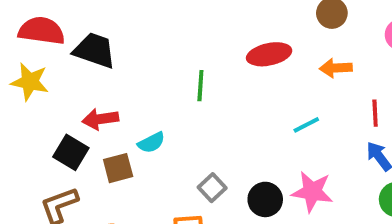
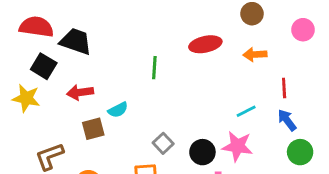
yellow star: (30, 82) -> (26, 98), moved
cyan line: (306, 125) -> (246, 111), moved
black square: (71, 152) -> (44, 66), moved

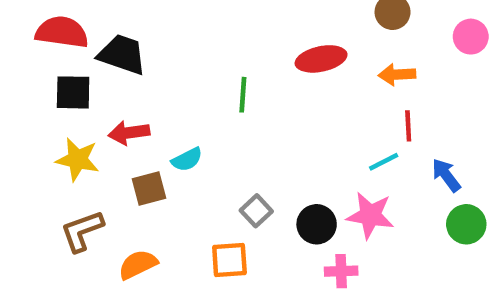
black square: (44, 66) -> (73, 92), turned -30
red line: (284, 88) -> (408, 126), moved
yellow star: (26, 98) -> (78, 159), moved

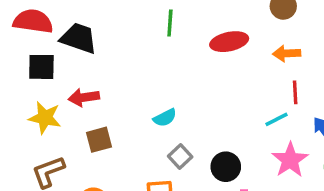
green line: (243, 95) -> (170, 23), moved
cyan semicircle: (187, 159) -> (165, 118), moved
pink star: (370, 215) -> (290, 160), moved, turned 30

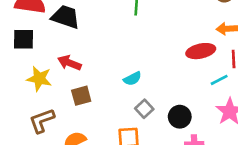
red ellipse: (229, 42) -> (201, 51), moved
black square: (41, 67) -> (23, 39), moved
red arrow: (84, 97) -> (69, 63), turned 30

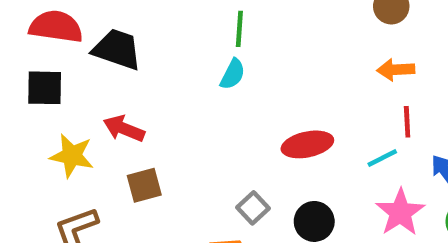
red ellipse: (201, 51) -> (307, 144), moved
cyan semicircle: (132, 79) -> (233, 74), moved, turned -36

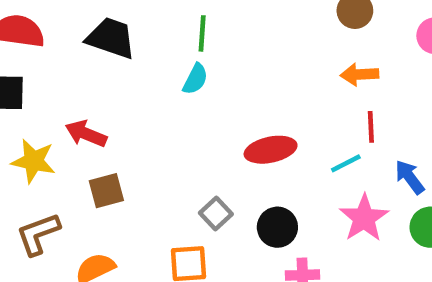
black trapezoid: (117, 49) -> (111, 38), moved

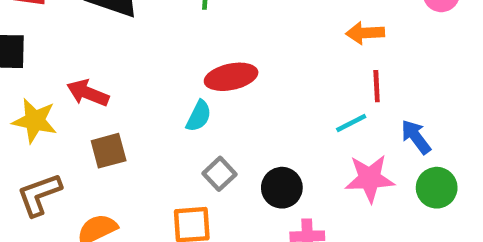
cyan semicircle: (195, 79) -> (199, 116), moved
red ellipse: (271, 150) -> (231, 77), moved
pink star: (364, 218) -> (370, 178), turned 30

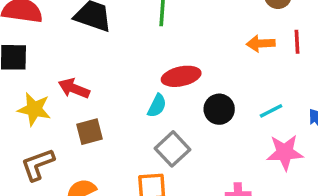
orange arrow: (365, 33) -> (261, 43), moved
red line: (377, 86) -> (297, 42), moved
gray square: (219, 174) -> (172, 149), size x1.4
black circle: (282, 188) -> (219, 109), moved

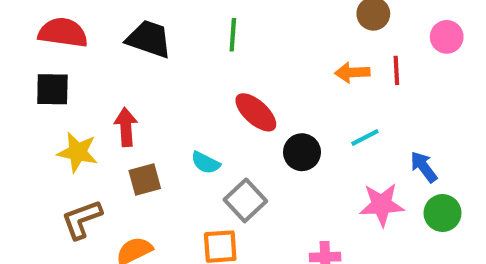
red ellipse: (181, 76) -> (256, 112), turned 54
red arrow: (74, 88) -> (126, 127), turned 64
cyan semicircle: (157, 106) -> (206, 163), moved, turned 90
cyan line: (271, 111) -> (365, 138), moved

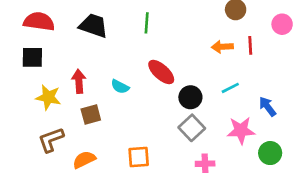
cyan semicircle: (206, 163) -> (120, 87), moved
gray square: (245, 200) -> (192, 128), moved
green circle: (443, 213) -> (270, 153), moved

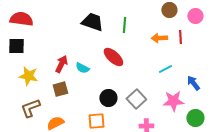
green line: (147, 23) -> (124, 25), moved
pink circle: (282, 24) -> (195, 16), moved
black trapezoid: (93, 26) -> (92, 22), moved
red arrow: (79, 81) -> (61, 64), moved, turned 30
black circle: (190, 97) -> (108, 98), moved

